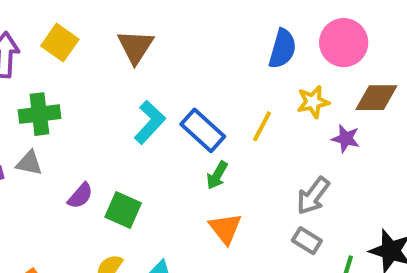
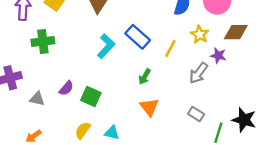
yellow star: (313, 102) -> (200, 34), turned -30
blue rectangle: (203, 130) -> (138, 37), moved
gray triangle: (29, 163) -> (37, 99), moved
gray arrow: (313, 196) -> (198, 73), moved

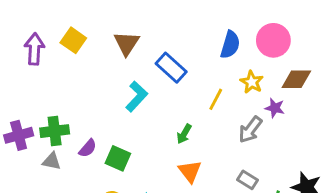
blue rectangle: (138, 37) -> (171, 68), moved
green cross: (43, 42) -> (55, 131), moved

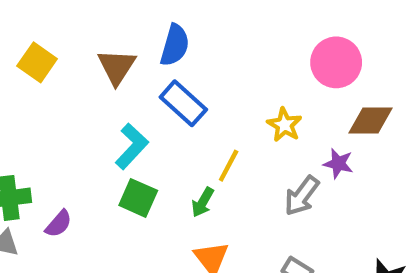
blue semicircle: (230, 45) -> (175, 45), moved
yellow star: (252, 82) -> (284, 125), moved
yellow line: (216, 99) -> (229, 166), moved
green square: (118, 158) -> (138, 198), moved

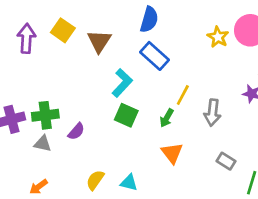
brown triangle: (117, 67) -> (99, 41), moved
yellow star: (284, 125) -> (218, 37), moved
gray arrow: (302, 196) -> (213, 113), moved, turned -30

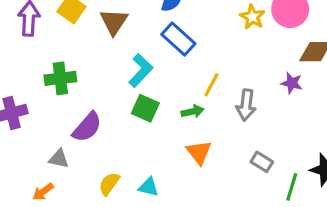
green cross: (45, 115) -> (60, 78), moved
green arrow: (167, 118) -> (193, 111), turned -132
purple semicircle: (76, 131) -> (87, 127), size x1.5
gray triangle: (43, 144) -> (59, 159), moved

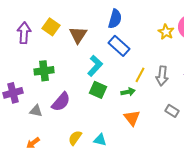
gray arrow: (246, 105) -> (162, 76), moved
gray triangle: (59, 159) -> (36, 111), moved
gray rectangle: (262, 162) -> (172, 111), moved

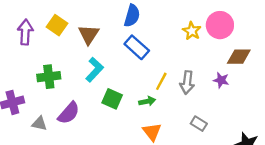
cyan L-shape: (95, 66) -> (94, 70), moved

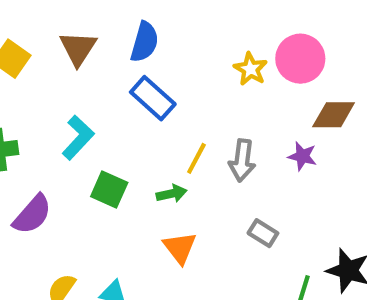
brown triangle: (89, 34) -> (78, 48), moved

